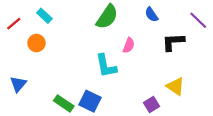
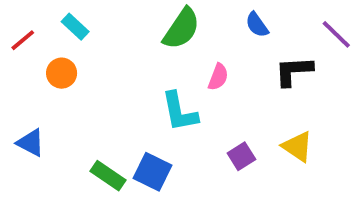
blue triangle: (18, 84) -> (31, 143), turned -42
purple square: (151, 105) -> (241, 156), moved

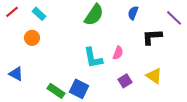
blue semicircle: (257, 25) -> (133, 13), turned 56
red line: (23, 40) -> (12, 12), moved
pink semicircle: (218, 77) -> (118, 53), moved

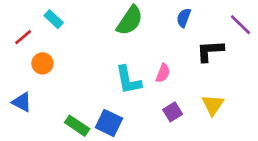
red line: (12, 12) -> (23, 37), moved
orange circle: (32, 38) -> (42, 63), moved
yellow triangle: (154, 76) -> (213, 105), turned 30

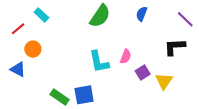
black L-shape: (210, 51) -> (175, 47), moved
blue triangle: (22, 102) -> (18, 69), moved
purple square: (173, 112) -> (143, 72), moved
blue square: (109, 123) -> (84, 95), turned -36

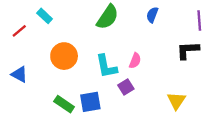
purple line: (185, 19) -> (199, 21), turned 42
orange circle: (33, 49) -> (64, 56), moved, size x1.5
purple square: (143, 72) -> (126, 87), moved
yellow triangle: (164, 81) -> (176, 101), moved

